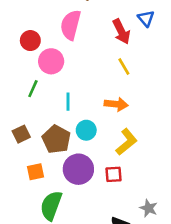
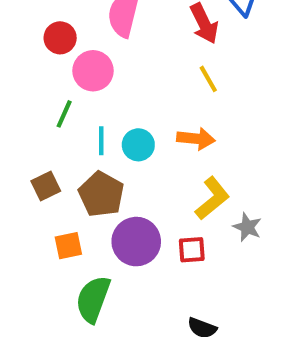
cyan line: (68, 102) -> (101, 141), moved
cyan circle: (86, 130) -> (138, 145), moved
gray star: (149, 208) -> (247, 227), moved

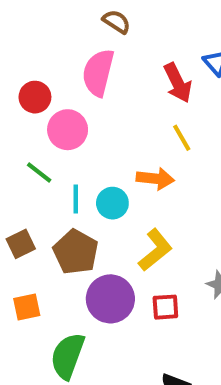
green line: (64, 114) -> (39, 172), turned -76
orange arrow: (196, 139) -> (155, 179), moved
yellow L-shape: (212, 198) -> (155, 250), moved
orange square: (68, 246) -> (27, 307), moved

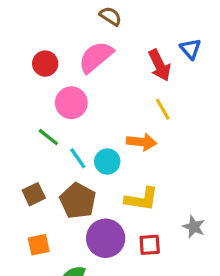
pink semicircle: (98, 73) -> (96, 57), turned 36
red circle: (35, 97) -> (45, 64), moved
cyan line: (76, 199) -> (78, 158), turned -35
yellow L-shape: (155, 250) -> (142, 199), turned 48

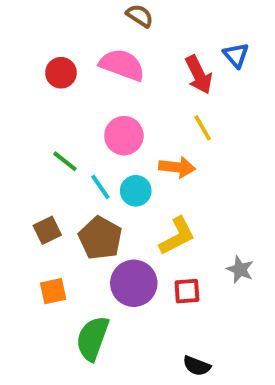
pink semicircle: (96, 57) -> (122, 65), turned 60
pink circle: (71, 103) -> (124, 136), moved
yellow L-shape: (142, 199) -> (177, 236), turned -36

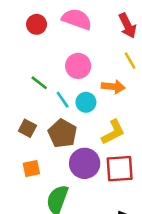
brown square: (47, 230) -> (27, 128), turned -36
red square: (187, 291) -> (120, 169), size x1.6

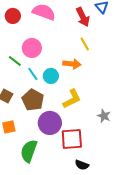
pink circle: (78, 66) -> (32, 48), moved
red square: (120, 169) -> (72, 139), moved

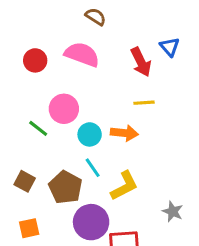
yellow line: (85, 44) -> (144, 103), turned -64
cyan line: (33, 74) -> (93, 168), moved
cyan circle: (51, 76) -> (90, 134), moved

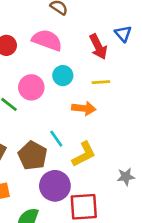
cyan circle: (90, 134) -> (63, 76), moved
gray star: (173, 212) -> (126, 177), turned -30

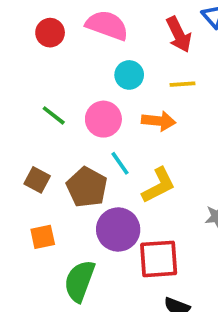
pink circle: (31, 87) -> (103, 119), moved

